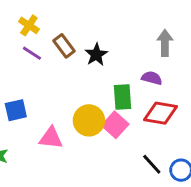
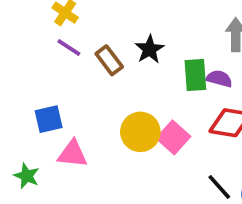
brown rectangle: (64, 46) -> (109, 60), moved
green rectangle: (123, 97) -> (195, 75), moved
pink triangle: (51, 138) -> (72, 154), moved

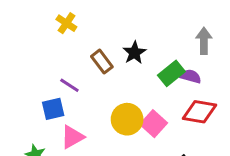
purple line: (69, 47) -> (69, 85), moved
green rectangle: (195, 75) -> (171, 73), turned 55
pink triangle: (72, 154) -> (72, 137), turned -35

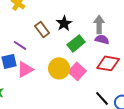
gray arrow: (204, 41) -> (99, 24), moved
green rectangle: (171, 73) -> (76, 43), moved
pink triangle: (72, 137) -> (25, 69), moved

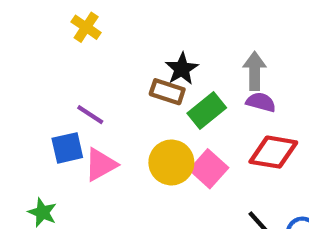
brown rectangle: (42, 29) -> (167, 92), moved, turned -35

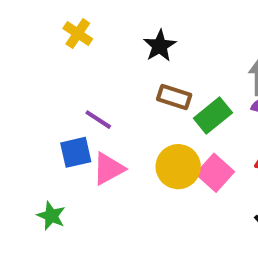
yellow cross: (86, 27) -> (78, 34), moved
black star: (182, 69) -> (160, 46), moved

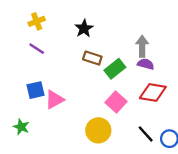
yellow cross: (78, 34) -> (37, 21), turned 35
purple line: (98, 120) -> (37, 49), moved
yellow circle: (178, 167) -> (98, 130), moved

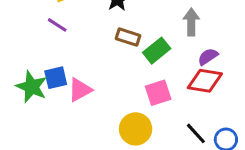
purple semicircle: (146, 64) -> (208, 57), moved, turned -49
pink square: (116, 102) -> (158, 93), turned 30
green star: (21, 127) -> (32, 87), moved, size x1.5

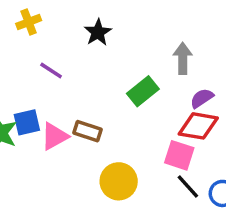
purple line: (57, 25) -> (51, 70), moved
brown rectangle: (128, 37) -> (87, 131), moved
pink square: (158, 93) -> (179, 155), moved, turned 36

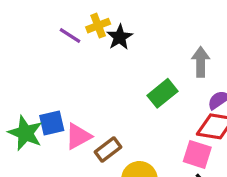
yellow cross: (29, 22) -> (98, 26), moved
purple line: (51, 70) -> (70, 35), moved
brown rectangle: (87, 131) -> (108, 150), moved, turned -55

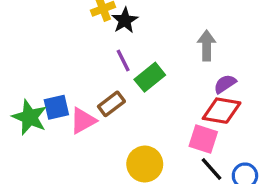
purple line: (70, 35) -> (123, 61), moved, turned 30
green rectangle: (163, 93) -> (150, 77), moved
brown rectangle: (108, 150) -> (111, 104), moved

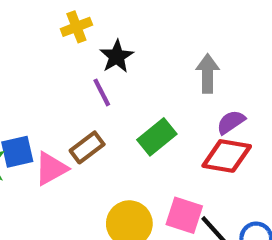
black star: (125, 20) -> (117, 56), moved
green rectangle: (150, 77) -> (157, 137), moved
pink square: (203, 139) -> (184, 215), moved

